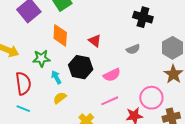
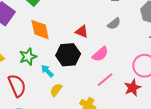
red triangle: (95, 41) -> (82, 31), moved

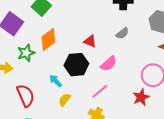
orange diamond: (40, 30) -> (48, 39), turned 65
green star: (28, 57) -> (26, 53), moved
pink line: (105, 80) -> (100, 91), moved

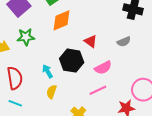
orange diamond: (48, 39) -> (62, 20), moved
pink line: (100, 91) -> (98, 90), moved
yellow semicircle: (65, 100) -> (52, 92), turned -32

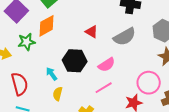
orange diamond: (62, 20) -> (47, 26), moved
red triangle: (91, 41) -> (92, 32), moved
gray semicircle: (124, 42) -> (125, 37), size x1.6

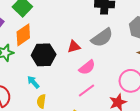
red triangle: (92, 32) -> (74, 47), moved, turned -40
black hexagon: (75, 61) -> (44, 55), moved

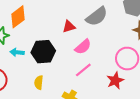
black hexagon: (44, 55) -> (43, 52), moved
cyan arrow: (33, 82) -> (17, 52), moved, turned -40

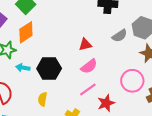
gray semicircle: (97, 16) -> (120, 36), moved, size x0.7
red triangle: (69, 27) -> (85, 45), moved
red star: (115, 80) -> (106, 103), moved

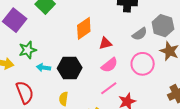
orange diamond: (26, 32) -> (84, 28), moved
pink circle: (132, 81) -> (143, 64), moved

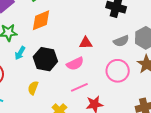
orange diamond: (84, 28) -> (41, 20), moved
pink semicircle: (109, 65) -> (75, 64), moved
cyan arrow: (43, 68) -> (20, 53), turned -80

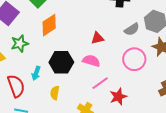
cyan arrow: (20, 53) -> (36, 73), moved
pink semicircle: (75, 64) -> (91, 61), turned -126

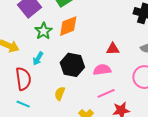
green star: (20, 44) -> (43, 31), moved, turned -30
pink semicircle: (91, 61) -> (102, 70), turned -36
cyan arrow: (36, 73) -> (38, 59), moved

